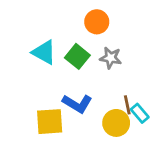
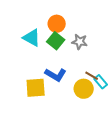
orange circle: (97, 22) -> (57, 24), moved
brown line: (127, 105) -> (92, 76), turned -48

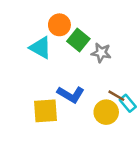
orange circle: (57, 24) -> (59, 25), moved
green square: (56, 41) -> (78, 40), moved

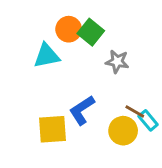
green square: (78, 40) -> (91, 32), moved
cyan triangle: (40, 48) -> (47, 56), turned -40
blue L-shape: (71, 94) -> (82, 110), turned 116

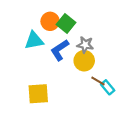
blue L-shape: (82, 110) -> (60, 50), moved
yellow circle: (123, 131) -> (84, 61), moved

